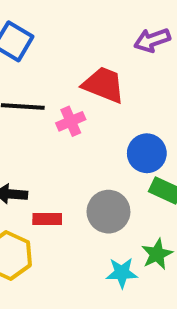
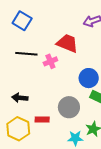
red rectangle: (47, 219) -> (42, 120), moved

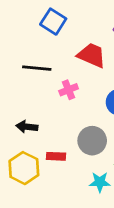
blue square: (22, 21) -> (53, 22), moved
pink cross: (50, 61) -> (69, 90), moved

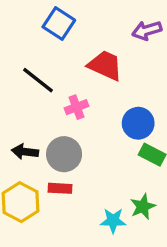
black line: (37, 68) -> (38, 80), turned 32
gray circle: (92, 141) -> (64, 154), moved

